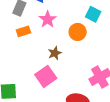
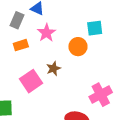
cyan square: (93, 14) -> (95, 28), turned -35
pink square: (46, 76) -> (31, 81), moved

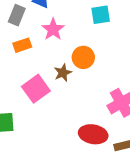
cyan square: (95, 28) -> (101, 15), moved
orange circle: (78, 47) -> (83, 57), moved

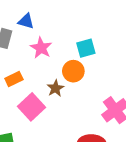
cyan square: (101, 15) -> (86, 48), moved
orange rectangle: (22, 45) -> (14, 79), moved

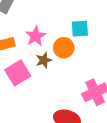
pink star: (41, 48) -> (36, 36), moved

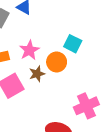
cyan square: (80, 29) -> (73, 44), turned 30

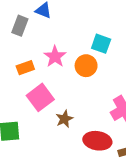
brown star: (37, 74) -> (64, 119), moved

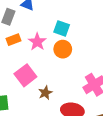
cyan square: (101, 44) -> (62, 28), moved
orange rectangle: (25, 68) -> (14, 40), moved

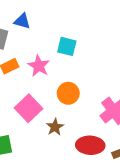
orange circle: (63, 49) -> (68, 93), moved

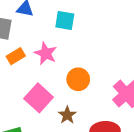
cyan square: (67, 46) -> (65, 20), moved

